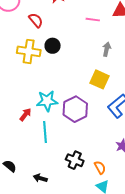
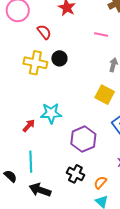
purple hexagon: (75, 109) -> (83, 139), moved
cyan line: (45, 132) -> (31, 162), moved
orange semicircle: (100, 167) -> (100, 183), turned -112
black arrow: (40, 178) -> (40, 190), size x1.5

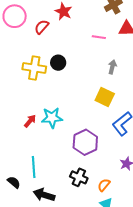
red semicircle: (44, 32) -> (42, 27), moved, turned -98
red arrow: (29, 126) -> (30, 121), moved

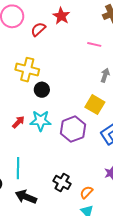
black circle: (58, 63) -> (42, 90), moved
purple hexagon: (85, 142) -> (73, 129), moved

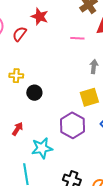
yellow cross: (27, 70) -> (16, 76), size x0.6
yellow square: (95, 105) -> (89, 97), turned -36
cyan star: (41, 121) -> (42, 148), moved

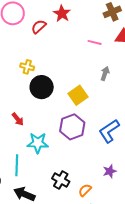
black circle: (34, 93) -> (42, 87), size x1.5
yellow square: (89, 97) -> (78, 95), moved, turned -30
red arrow: (18, 129) -> (18, 119), turned 96

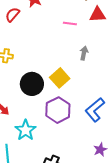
black circle: (42, 87) -> (32, 84), moved
cyan star: (38, 143) -> (26, 130), turned -30

